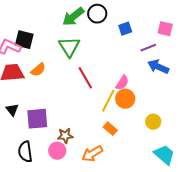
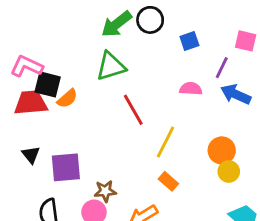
black square: (24, 40) -> (48, 84), moved
green triangle: (69, 47) -> (111, 66), turned 45
purple line: (148, 48) -> (222, 68), turned -42
pink semicircle: (122, 83) -> (191, 89), moved, turned -119
orange circle: (125, 99) -> (222, 150), moved

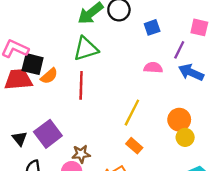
red line: (133, 110) -> (81, 85), moved, turned 32
black triangle: (31, 155) -> (20, 139), moved
purple square: (66, 167) -> (48, 134), turned -32

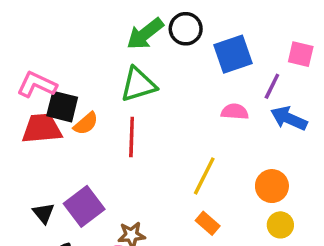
blue square: (152, 27) -> (233, 54), size x1.6
yellow circle: (185, 137) -> (280, 225), moved

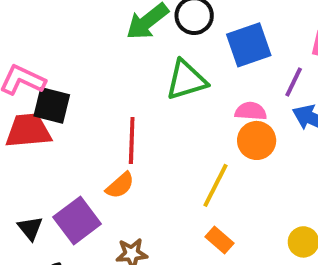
green triangle: (138, 85) -> (186, 80), moved
orange semicircle: (86, 123) -> (120, 185), moved
orange circle: (272, 186) -> (257, 140), moved

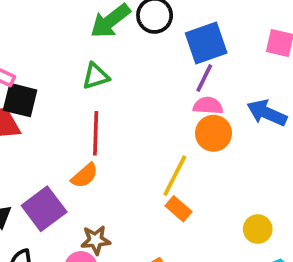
green triangle: (186, 80) -> (96, 76), moved, size x0.7
purple line: (294, 82) -> (204, 78), moved
orange rectangle: (220, 240) -> (179, 209), moved

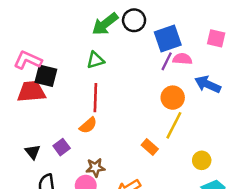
pink semicircle: (208, 106) -> (182, 59), moved
yellow line: (175, 176) -> (174, 125), moved
purple square: (44, 209) -> (62, 147), size x0.6

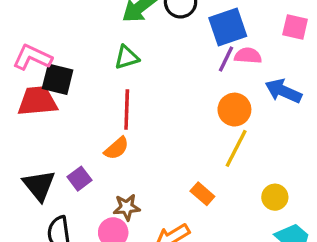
orange rectangle: (150, 147) -> (202, 194), moved
black triangle: (33, 152) -> (39, 185), size x1.5

